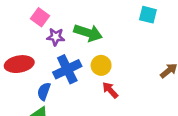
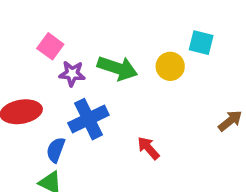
yellow circle: (101, 65) -> (170, 66), moved

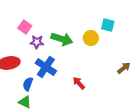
blue cross: (88, 119) -> (46, 67), turned -30

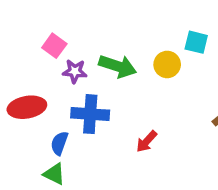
blue cross: (46, 67) -> (90, 114), turned -30
red arrow: (79, 83) -> (147, 141), turned -96

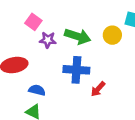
blue cross: (90, 114) -> (76, 70), moved
blue semicircle: (59, 143) -> (37, 90), turned 84

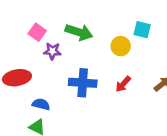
green arrow: (78, 36) -> (79, 32), moved
red arrow: (98, 89) -> (123, 84), moved

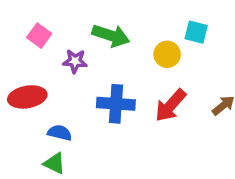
pink square: (37, 32) -> (39, 36), moved
red arrow: (123, 84) -> (171, 105), size x1.5

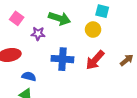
cyan square: (196, 32) -> (102, 11), moved

